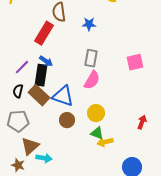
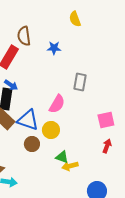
gray rectangle: (91, 58) -> (80, 82), moved
pink square: (135, 62) -> (106, 120), moved
yellow circle: (96, 113) -> (51, 130), moved

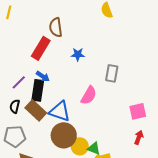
blue star: (54, 48) -> (78, 54), moved
yellow circle: (51, 130) -> (80, 146), moved
brown circle: (32, 144) -> (64, 135), size x1.6

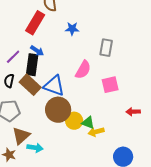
pink square: (138, 111) -> (110, 85), moved
red arrow: (139, 137) -> (133, 112), turned -112

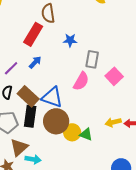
gray rectangle: (106, 48) -> (92, 59), moved
blue arrow: (37, 51) -> (35, 62), turned -80
black rectangle: (32, 65) -> (30, 116), moved
pink square: (110, 85) -> (114, 76), moved, turned -30
yellow arrow: (96, 132) -> (113, 122), moved

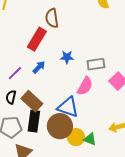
blue star: (70, 40) -> (67, 57), moved
gray rectangle: (92, 59) -> (96, 64), turned 72
blue triangle: (52, 97) -> (68, 107), moved

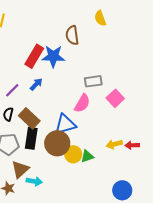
brown semicircle: (52, 18) -> (72, 35), moved
blue star: (67, 57) -> (53, 56), moved, size x1.6
blue triangle: (68, 107) -> (65, 124), turned -35
green triangle: (90, 139) -> (87, 156), turned -40

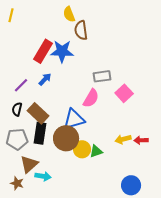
yellow semicircle: (100, 18) -> (69, 14), moved

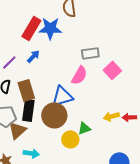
brown rectangle: (38, 113) -> (26, 90), turned 30
yellow circle: (82, 149) -> (70, 139), moved
brown triangle: (29, 164) -> (17, 130), moved

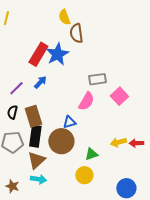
blue star: (50, 28) -> (57, 54), turned -30
blue triangle: (62, 96) -> (69, 122), size x0.6
brown triangle: (17, 130) -> (36, 160), moved
yellow circle: (70, 139) -> (84, 175), moved

